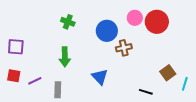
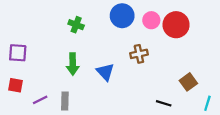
blue circle: (107, 31) -> (122, 16), moved
blue triangle: (100, 77) -> (105, 72), moved
purple line: (35, 81) -> (40, 100), moved
cyan line: (185, 84) -> (207, 103), moved

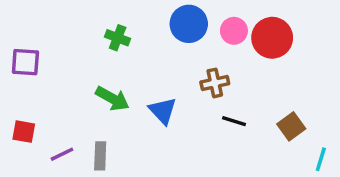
purple square: (18, 53) -> (25, 62), moved
green arrow: (73, 64) -> (112, 99), turned -60
black line: (164, 103) -> (234, 121), moved

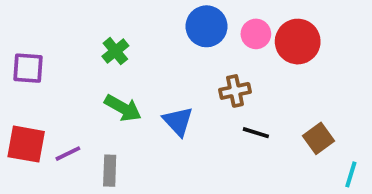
green cross: (118, 38) -> (115, 51), moved, turned 30
red square: (24, 132) -> (26, 144), size x1.5
purple line: (62, 154) -> (68, 154), moved

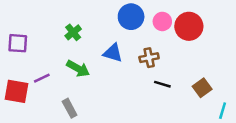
blue triangle: (178, 121) -> (113, 53), moved, turned -30
purple line: (68, 154) -> (42, 78), moved
gray rectangle: (110, 171) -> (70, 108), turned -30

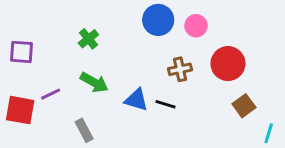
red circle: (189, 26) -> (228, 64), moved
blue triangle: (113, 53) -> (136, 100), moved
black line: (162, 84) -> (165, 104), moved

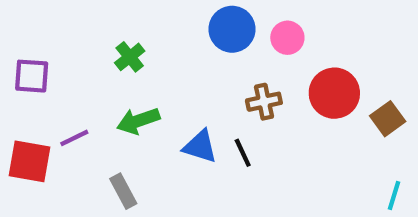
green arrow: (94, 82) -> (138, 121), turned 132
black line: (165, 104) -> (243, 153), turned 48
brown square: (244, 106) -> (388, 119), moved

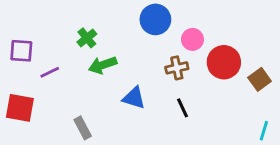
pink circle: (287, 38) -> (192, 39), moved
green arrow: (138, 121) -> (103, 65), moved
purple line: (74, 138) -> (50, 72), moved
black line: (243, 153) -> (183, 108), moved

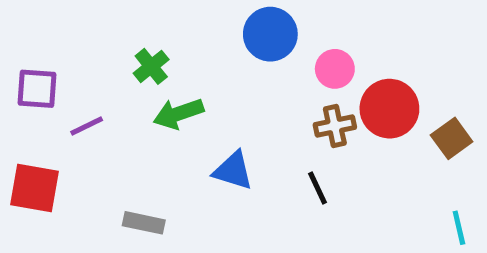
brown cross: (177, 68) -> (335, 126), moved
gray rectangle: (83, 128) -> (144, 223), turned -50
cyan line: (264, 131) -> (459, 228), turned -30

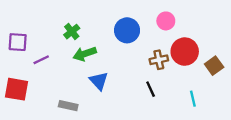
blue circle: (270, 34) -> (127, 30), moved
pink circle: (335, 69) -> (166, 21), moved
blue triangle: (233, 171) -> (99, 81), moved, turned 30
cyan line: (459, 228) -> (193, 99), moved

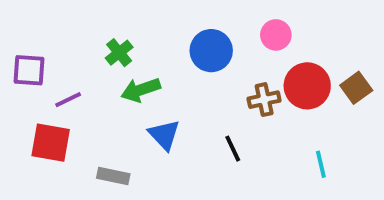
brown square: (214, 66) -> (356, 88), moved
red square: (16, 89) -> (51, 143), moved
black line: (151, 89) -> (233, 149), moved

